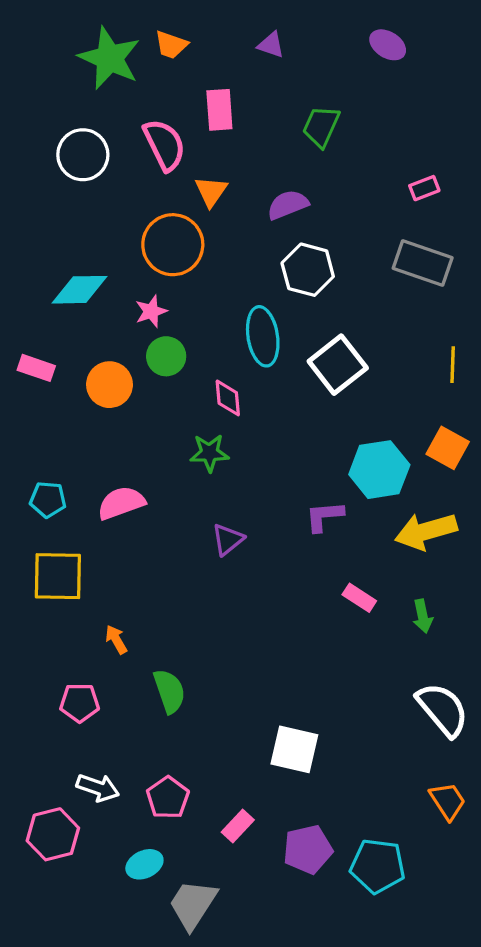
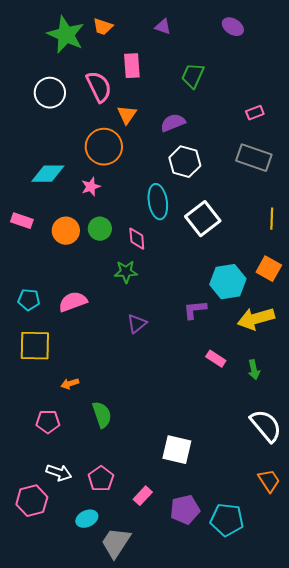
green circle: (166, 356) -> (100, 229), moved
orange arrow: (116, 639) -> (70, 384), turned -78

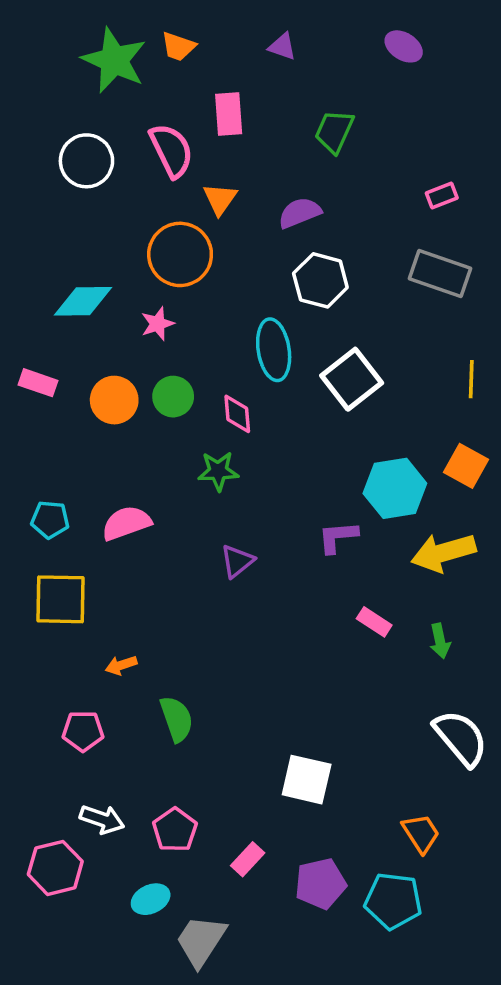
orange trapezoid: (269, 481) -> (421, 833), moved

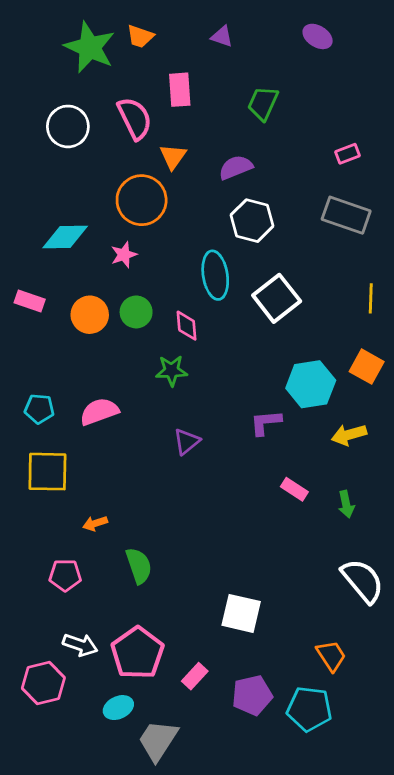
yellow arrow: (443, 553) -> (349, 435), size x0.7
pink pentagon: (175, 830) -> (137, 653), size x1.5

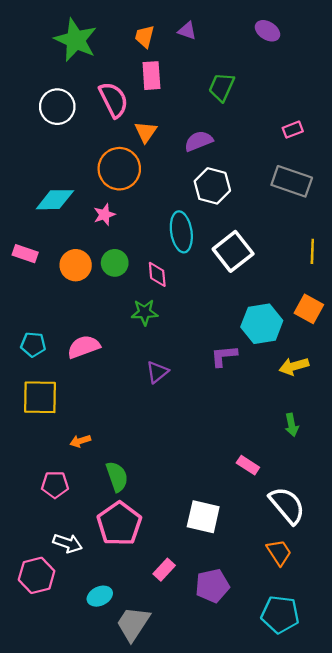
orange trapezoid: (140, 36) -> (145, 37), moved, turned 85
pink rectangle: (294, 489) -> (248, 465), moved
white semicircle: (363, 581) -> (287, 505), moved
pink pentagon: (137, 653) -> (119, 524), moved
cyan pentagon: (309, 709) -> (280, 614), moved

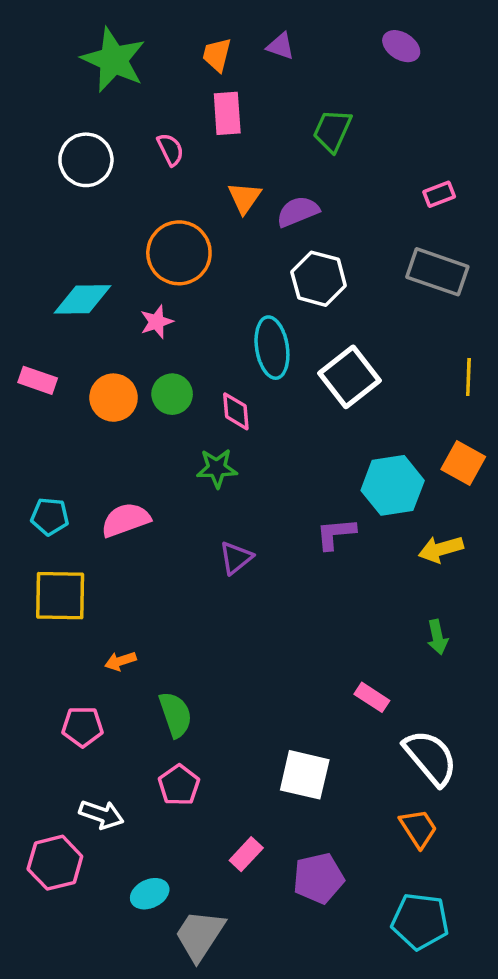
pink semicircle: (114, 100) -> (170, 149), size x0.6
orange triangle: (146, 132) -> (244, 198), moved
pink pentagon: (119, 524) -> (179, 785), size x0.6

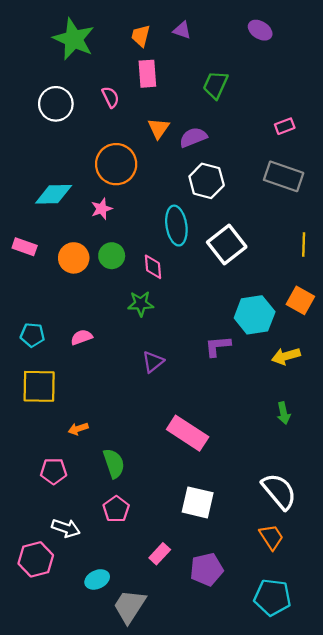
pink semicircle: (126, 520) -> (82, 337), size x0.7
pink rectangle: (372, 697) -> (188, 433), moved, size x1.8

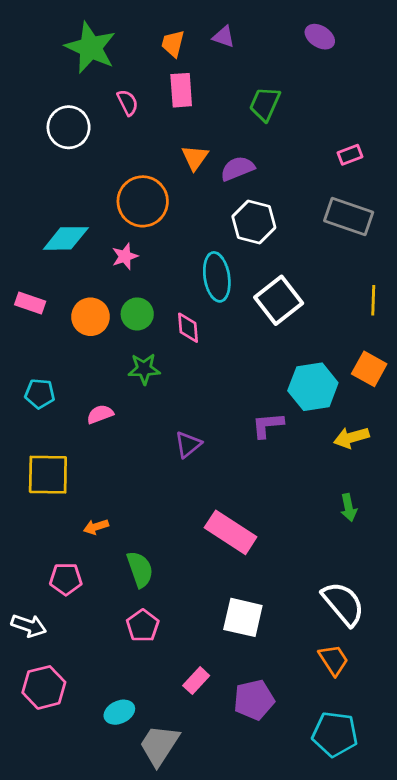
pink semicircle: (111, 97) -> (128, 103), moved
green star: (141, 304) -> (144, 369), moved
cyan pentagon: (32, 335) -> (40, 394), moved
white arrow: (66, 528) -> (29, 626), moved

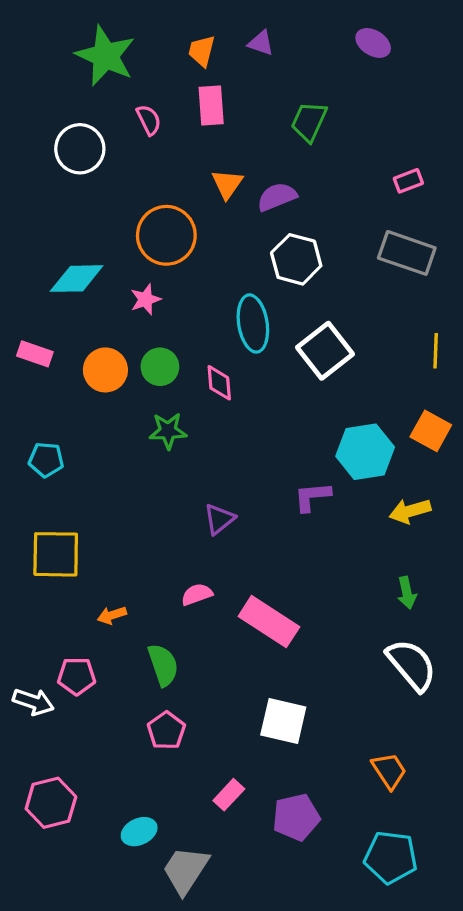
pink semicircle: (100, 414) -> (197, 594), moved
white semicircle: (343, 604) -> (412, 665), moved
white arrow: (29, 626) -> (33, 702), moved

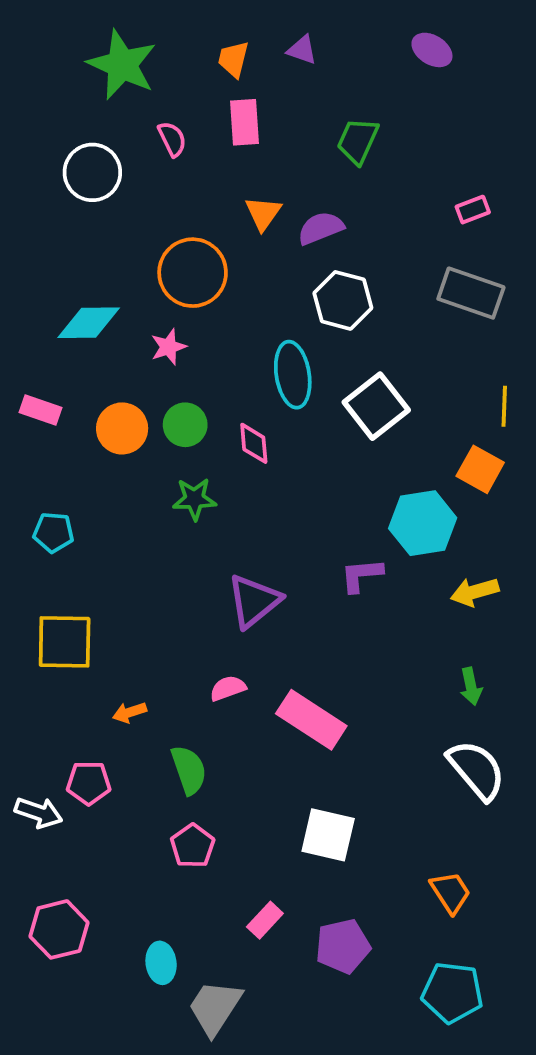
orange square: (431, 431) -> (480, 469), moved
purple triangle: (219, 519) -> (254, 601), size x1.5
cyan ellipse: (139, 832) -> (161, 963), turned -72

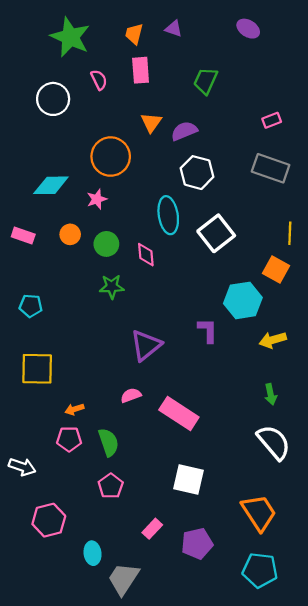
orange circle: (122, 428) -> (70, 234), moved, size x0.7
purple L-shape: (361, 575) -> (208, 330), turned 95
pink pentagon: (89, 783) -> (69, 439), moved
orange trapezoid: (450, 892) -> (259, 513), size x1.5
pink hexagon: (59, 929) -> (49, 520), moved

